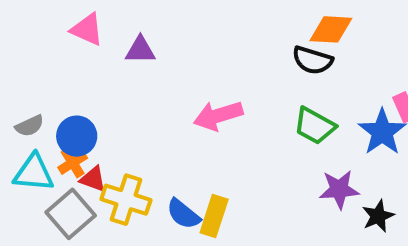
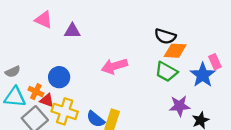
orange diamond: (331, 29) -> (175, 51), moved
blue circle: (77, 136) -> (59, 77), moved
orange cross: (73, 163) -> (36, 92), turned -32

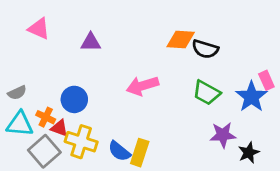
pink triangle: (44, 20) -> (39, 29), moved
orange diamond: (175, 51) -> (181, 39), moved

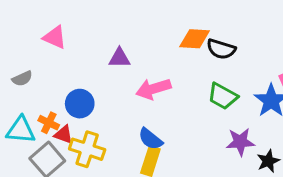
pink triangle: (39, 29) -> (55, 37), moved
purple triangle: (91, 42) -> (119, 58), moved
gray semicircle: (17, 93) -> (22, 79), moved
blue semicircle: (119, 151) -> (150, 139), moved

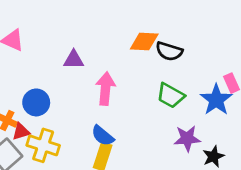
pink arrow: (153, 89) -> (105, 89), turned 112
red triangle: (64, 134) -> (21, 132), turned -36

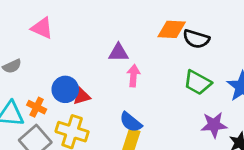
purple triangle: (74, 60) -> (118, 53), moved
pink arrow: (105, 89) -> (133, 76), size x0.7
red triangle: (21, 132) -> (82, 96), moved

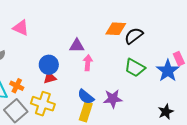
black semicircle: (196, 39) -> (134, 36), turned 126
blue circle: (65, 89) -> (49, 65), moved
purple star: (214, 125) -> (113, 99), moved

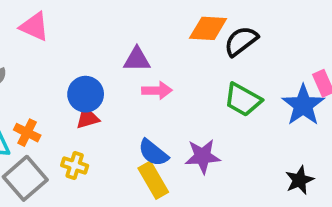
pink arrow: (88, 63) -> (157, 91), turned 84
yellow cross: (43, 104) -> (75, 165), size x0.6
yellow rectangle: (86, 112) -> (153, 180), turned -48

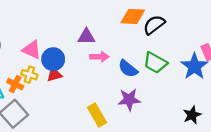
pink triangle: (34, 27) -> (32, 50), moved
blue semicircle: (153, 153) -> (128, 69), moved
yellow cross: (75, 165) -> (29, 75), moved

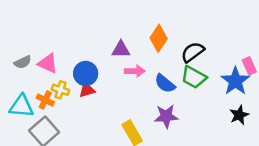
orange diamond: (133, 16) -> (159, 38), moved, turned -60
black semicircle: (154, 25) -> (193, 52), moved
pink triangle: (32, 50) -> (48, 63), moved
black star: (192, 115) -> (239, 115), moved

